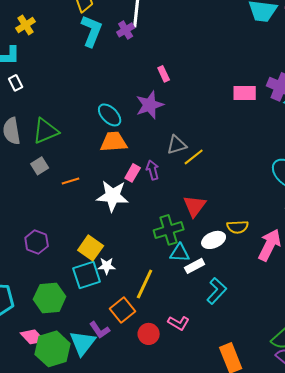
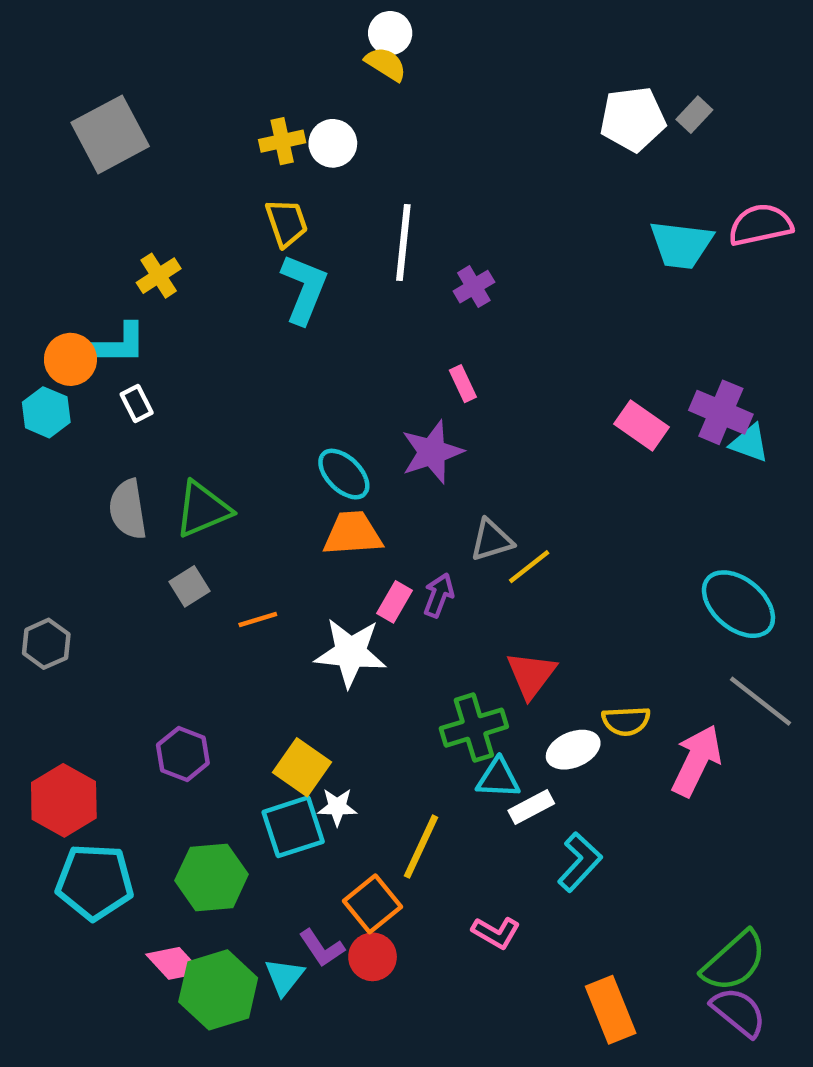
purple cross: (126, 30) -> (474, 287), moved
pink rectangle: (245, 93) -> (641, 426), turned 35
purple arrow: (153, 170) -> (439, 595), turned 36
red circle: (149, 334) -> (373, 957), moved
cyan triangle: (83, 343) -> (284, 977), size x0.7

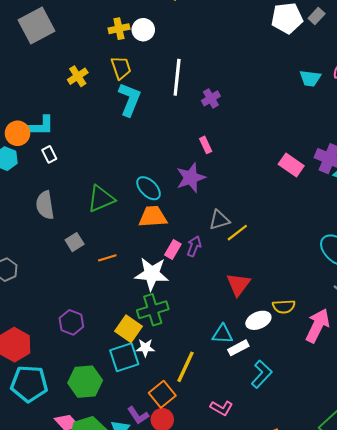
cyan trapezoid: (681, 245) -> (310, 78), size x0.7
yellow cross: (159, 276) -> (78, 76), moved
green triangle: (203, 509) -> (101, 199), moved
green cross: (474, 728) -> (153, 310), moved

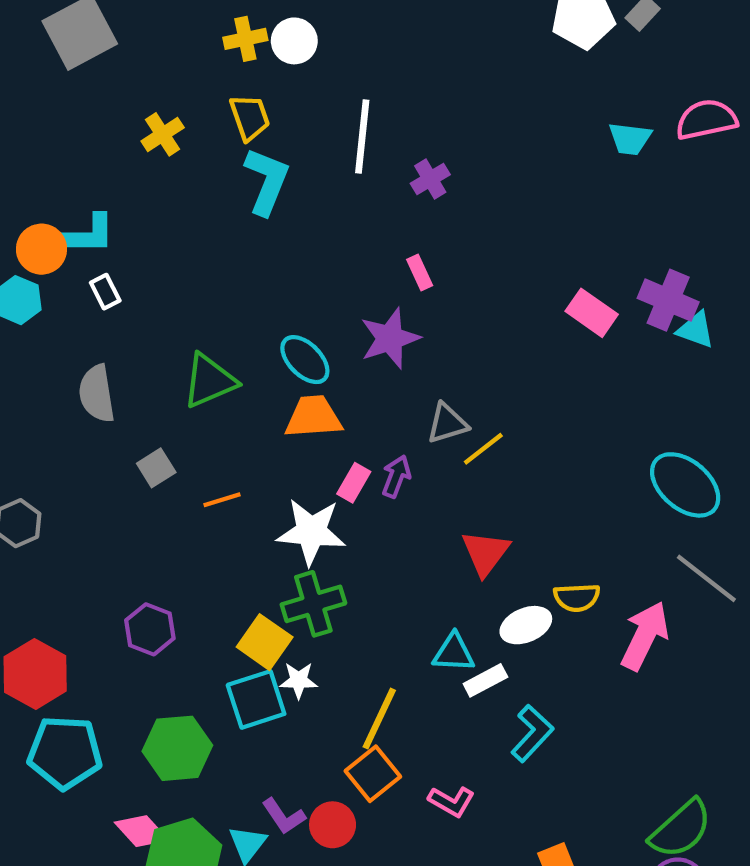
orange square: (162, 394) -> (373, 774), moved

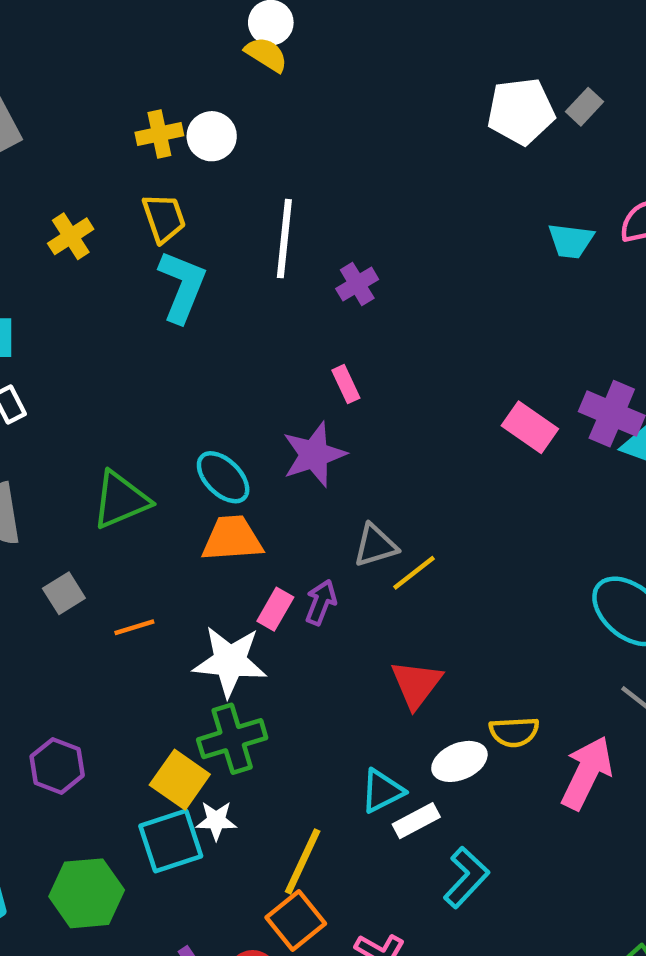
cyan triangle: (454, 653) -> (382, 791), turned -30

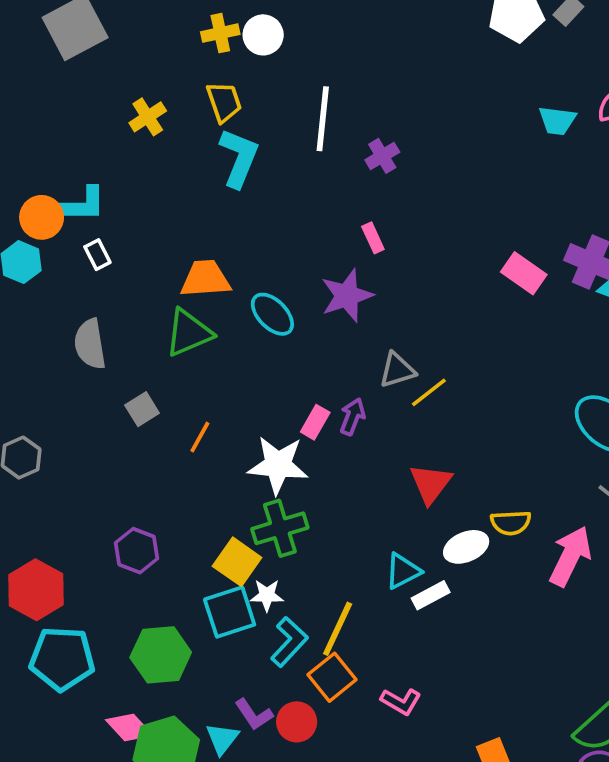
orange trapezoid: (232, 539) -> (205, 279), moved
orange line: (134, 627) -> (200, 437), turned -44
cyan L-shape: (466, 877) -> (289, 642), moved

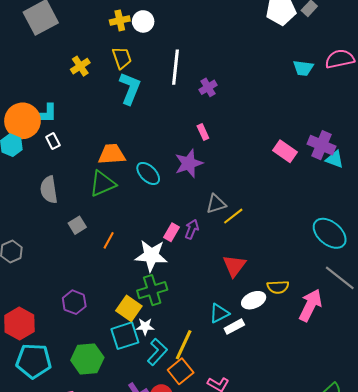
orange circle: (42, 217) -> (22, 121), size x1.5

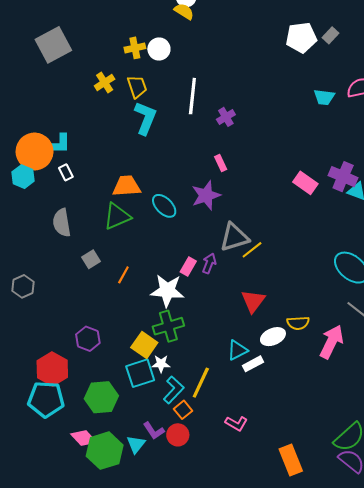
yellow cross: (80, 66) -> (105, 82), moved
gray triangle: (216, 204) -> (234, 237), size x1.4
red hexagon: (19, 324) -> (52, 369), moved
orange square: (181, 371) -> (183, 410), moved, size x0.7

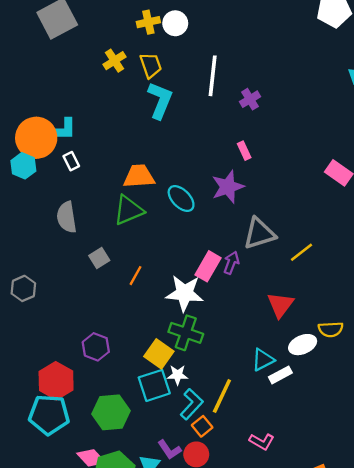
yellow line: (252, 250) -> (301, 252), moved
pink rectangle: (188, 267) -> (208, 266), size x1.4
green cross: (168, 326) -> (186, 333), turned 36

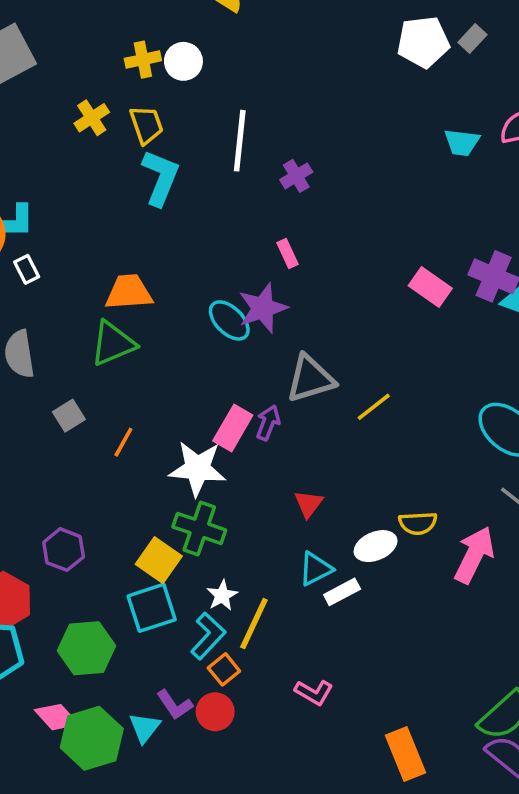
cyan ellipse: (181, 199) -> (229, 320), moved
red triangle: (280, 305) -> (309, 504), moved, size x0.7
white star: (178, 375) -> (222, 595), moved, turned -30

